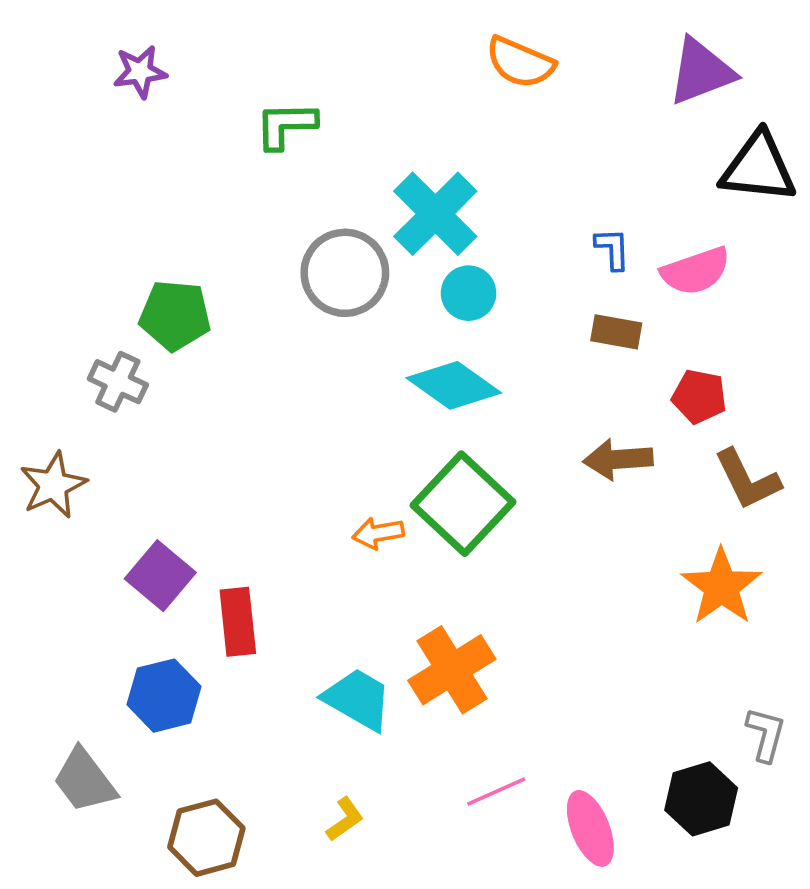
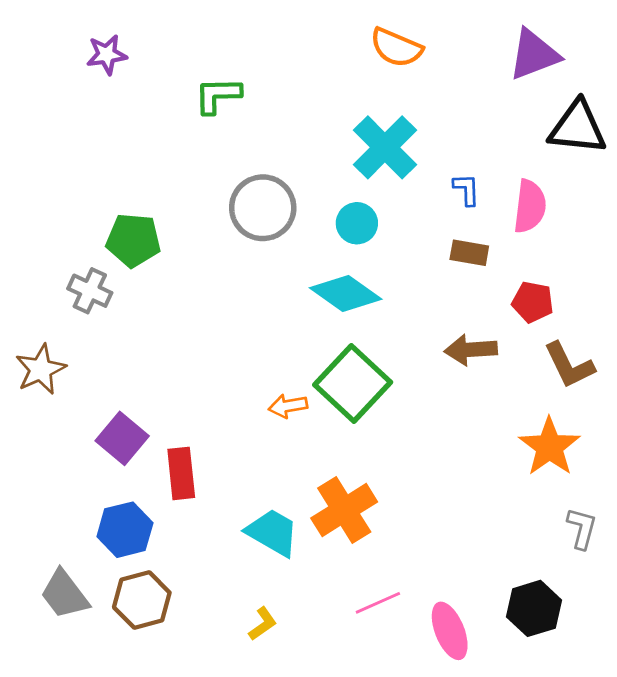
cyan cross: (435, 214) -> (385, 147), moved
pink semicircle: (696, 271) -> (530, 206), turned -64
gray L-shape: (766, 734) -> (582, 528), moved
brown hexagon: (206, 838) -> (142, 600), moved

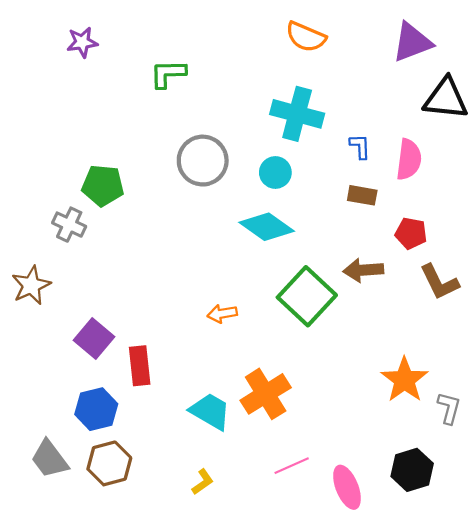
cyan cross: (385, 147) -> (297, 114), turned -30
green square: (353, 383) -> (307, 296), moved
orange star: (549, 447) -> (405, 380), moved

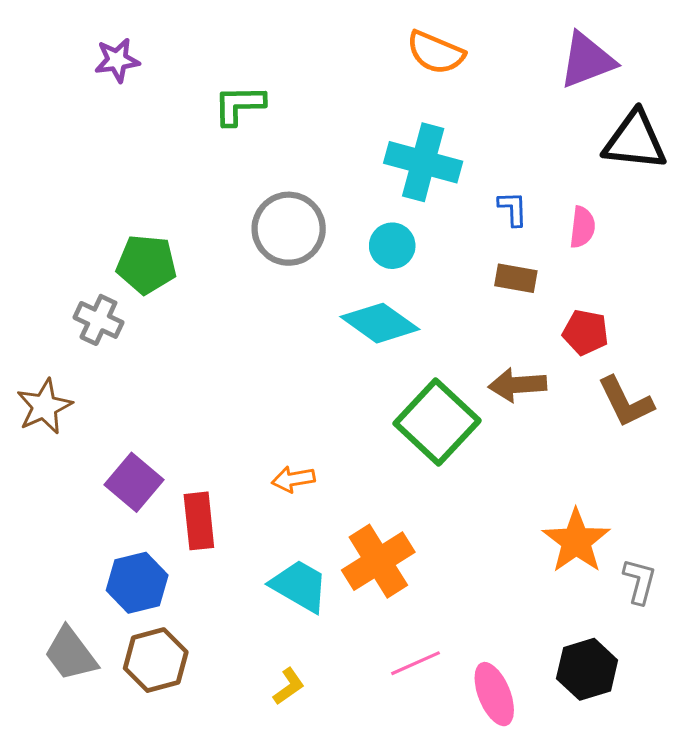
pink semicircle: (409, 159) -> (582, 227), size x0.7
orange arrow: (222, 314) -> (293, 479), moved

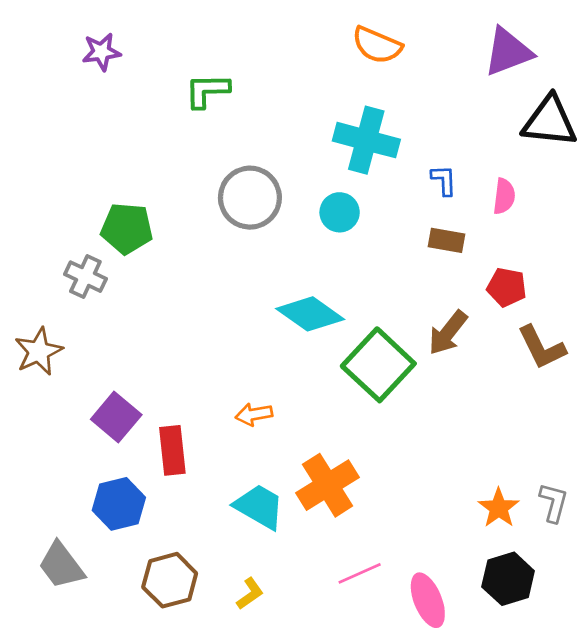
cyan diamond: (380, 323) -> (310, 314), moved
brown arrow: (517, 385) -> (448, 333), turned -48
orange star: (576, 541) -> (499, 508), moved, size x0.7
brown hexagon: (156, 660) -> (170, 580), moved

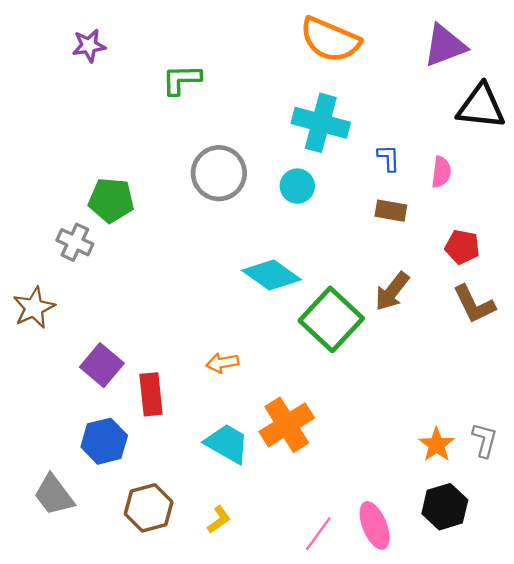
orange semicircle: (377, 45) -> (330, 40), size x1.4
red pentagon: (507, 287) -> (462, 247), moved
pink line: (360, 573) -> (318, 534), moved, turned -30

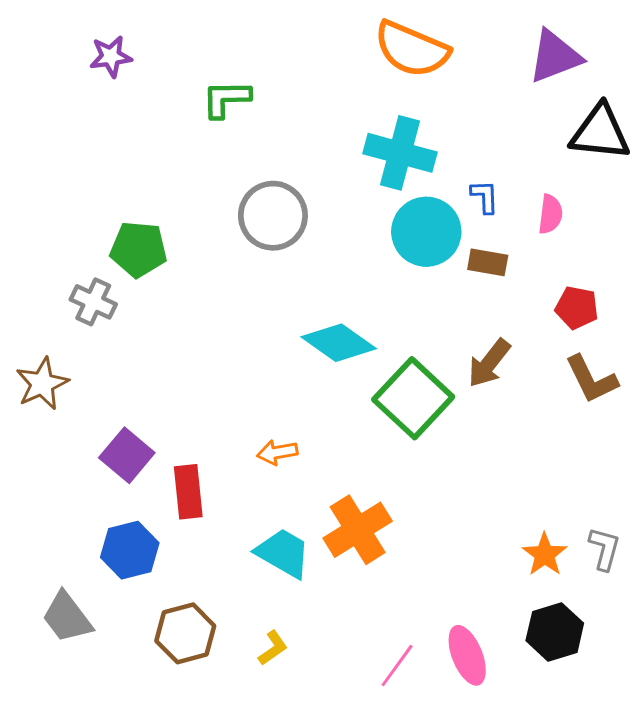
cyan circle: (297, 186) -> (426, 232), moved, size x1.6

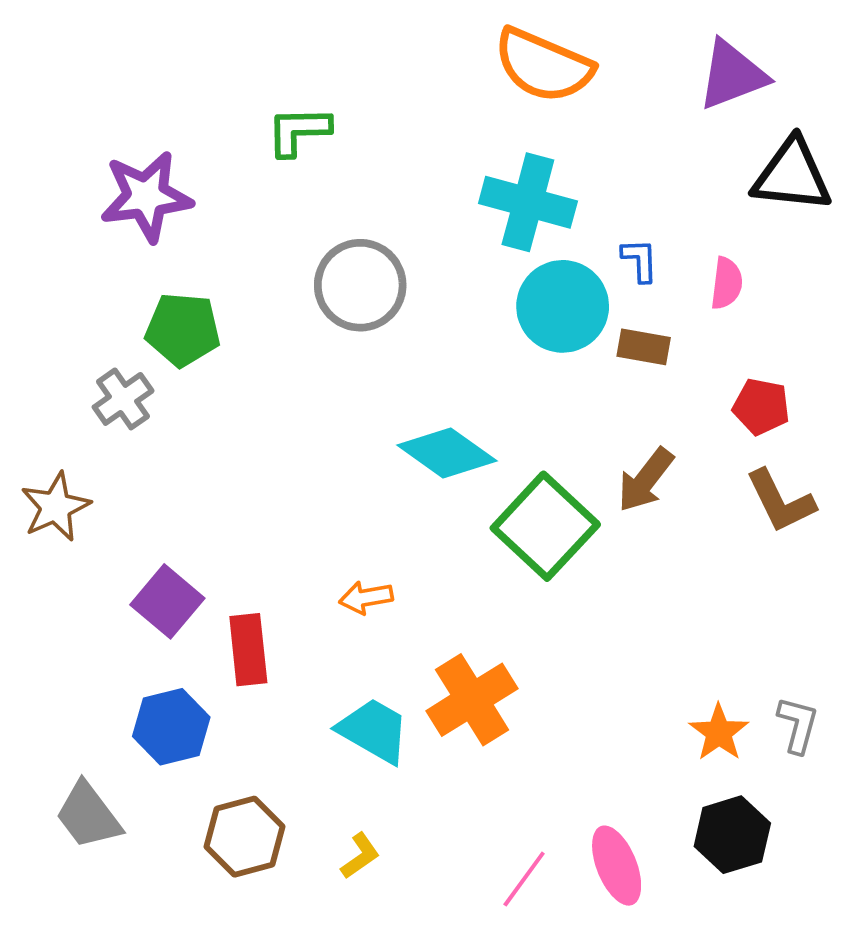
purple star: (111, 56) -> (146, 196), moved, size x1.6
gray cross: (93, 302) -> (123, 399), turned 30

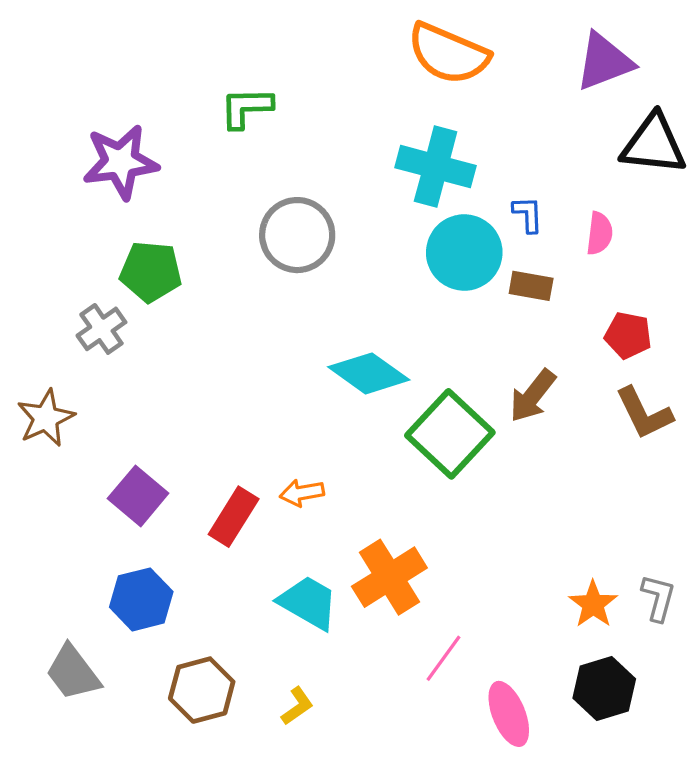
red rectangle: (248, 650) -> (234, 517), moved, turned 38
pink line: (524, 879) -> (444, 658), moved

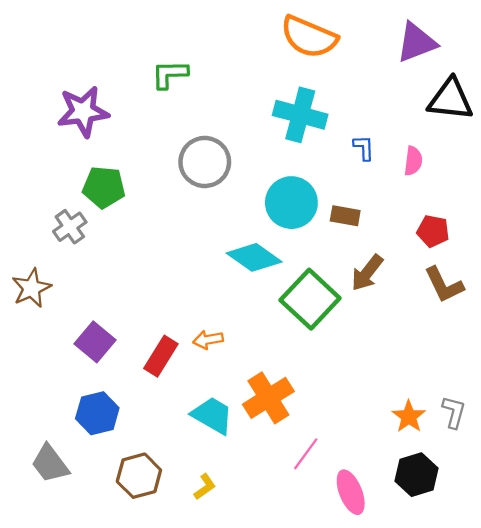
cyan circle: (464, 253) -> (291, 203), moved
brown rectangle: (531, 286) -> (345, 216), moved

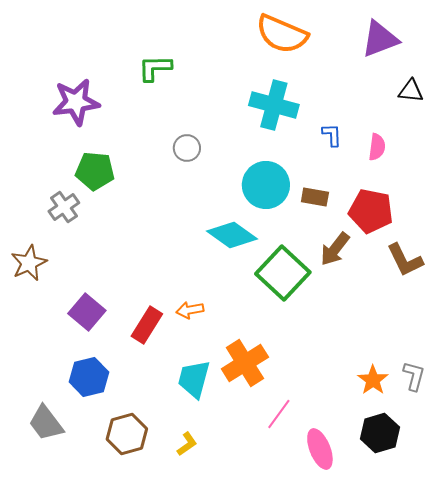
black triangle: (450, 99) -> (411, 91), size x0.6
gray circle: (205, 162) -> (187, 148), size x0.6
red pentagon: (433, 231) -> (371, 211), moved, size x1.5
cyan trapezoid: (212, 415) -> (194, 379), turned -105

